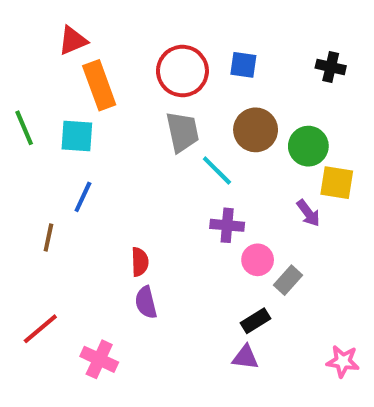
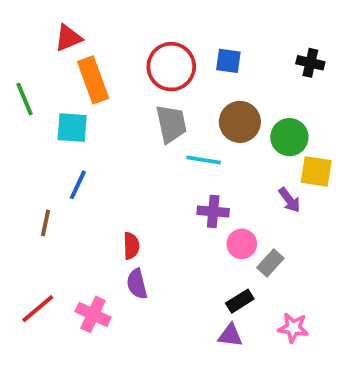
green line: (24, 128) -> (24, 99), moved
cyan line: (217, 170) -> (204, 160), turned -36
pink cross: (99, 359) -> (93, 314), moved
pink star: (343, 361) -> (293, 328), moved

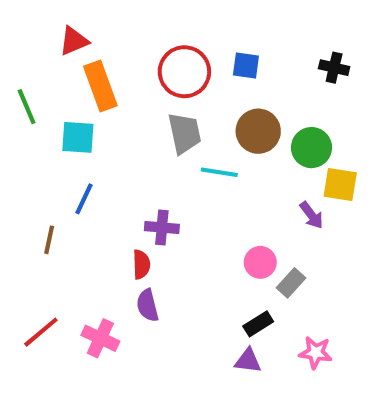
purple cross: (213, 211) -> (162, 228), moved

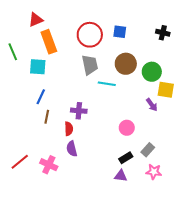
brown line: (49, 240) -> (47, 117), moved
gray rectangle: (291, 283) -> (148, 150), moved

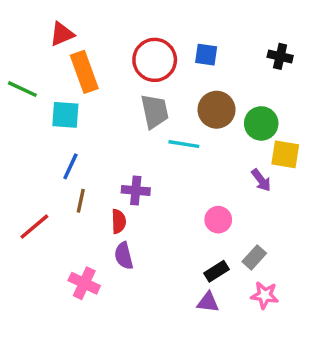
green line: (13, 52) -> (22, 89), turned -42
red line: (20, 162) -> (34, 227), moved

